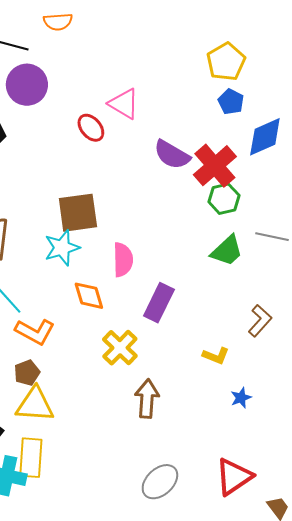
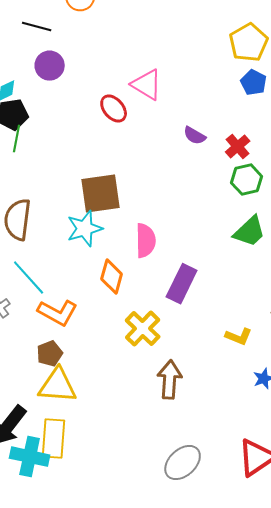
purple circle: (27, 85) -> (50, 66), size x0.7
purple semicircle: (172, 155) -> (195, 136), size x0.6
red cross: (215, 166) -> (238, 147), size x0.6
orange diamond: (89, 296) -> (112, 277), turned 32

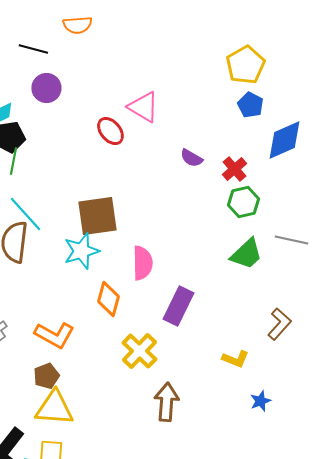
cyan line: (29, 278) -> (25, 214), moved

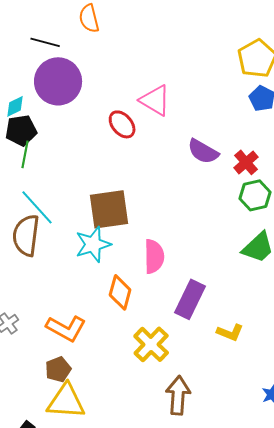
orange semicircle: (77, 25) -> (89, 18), turned 80
purple circle: (46, 88) -> (58, 81), size x1.6
purple semicircle: (191, 158) -> (203, 151), size x1.4
yellow L-shape: (235, 359) -> (230, 332), moved

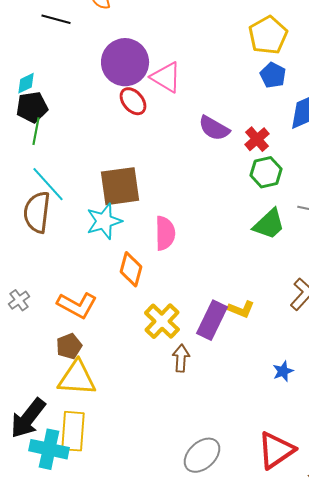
purple circle: (58, 81) -> (125, 62), moved
purple rectangle: (190, 299) -> (212, 320), moved
brown arrow: (178, 395) -> (181, 358), moved, size x0.7

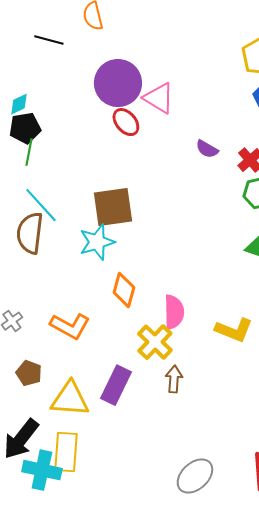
purple semicircle: (214, 128) -> (207, 149), size x0.7
pink semicircle: (165, 233) -> (174, 312), moved
yellow L-shape: (241, 309) -> (234, 330), size x1.4
purple rectangle: (212, 320) -> (116, 385), moved
brown pentagon: (69, 346) -> (29, 373), moved, turned -30

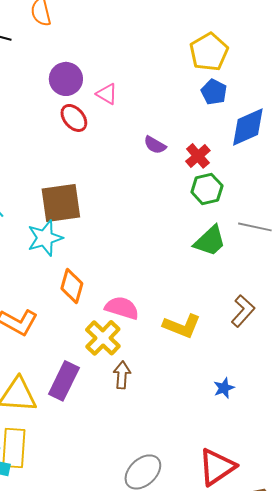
purple circle: (118, 83) -> (66, 79), size x0.7
pink triangle: (159, 98) -> (107, 94), size x0.7
pink semicircle: (174, 312) -> (122, 308), turned -72

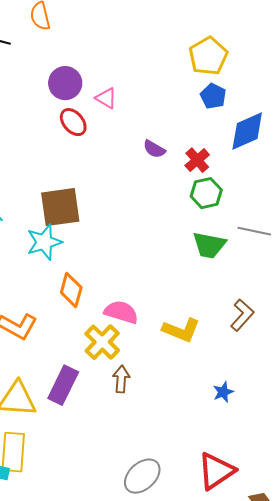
green trapezoid: (210, 241) -> (209, 245), turned 54

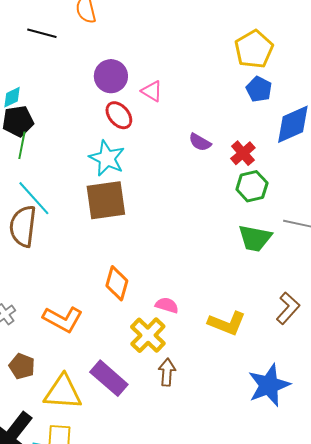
cyan star: (44, 242) -> (107, 158), moved, turned -30
pink semicircle: (121, 312) -> (167, 305), size x0.7
purple rectangle: (63, 385) -> (109, 378), turned -75
blue star: (223, 392) -> (269, 385), size x2.0

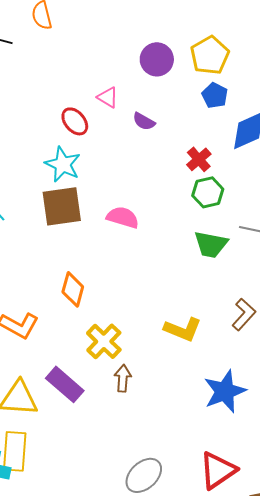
purple circle: (111, 76) -> (157, 59), moved
purple semicircle: (200, 142) -> (144, 121), moved
pink semicircle: (167, 305) -> (123, 217), moved, size x1.4

